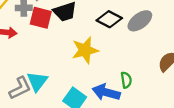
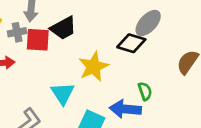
black diamond: (109, 19) -> (131, 43), moved
cyan triangle: (37, 81) -> (63, 93), moved

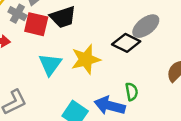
gray cross: (17, 32) -> (17, 14), turned 30
cyan triangle: (63, 93) -> (50, 64), moved

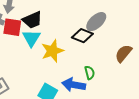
cyan triangle: (50, 64) -> (31, 38), moved

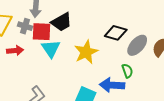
gray ellipse: (96, 22) -> (137, 45), moved
cyan triangle: (31, 38) -> (51, 49), moved

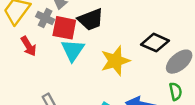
red arrow: (15, 51) -> (29, 46), turned 56
green semicircle: (127, 71) -> (176, 91), moved

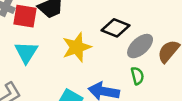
cyan triangle: (73, 50) -> (26, 52), moved

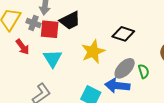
gray ellipse: (140, 46) -> (125, 68), moved

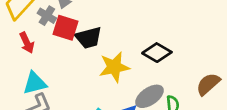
black trapezoid: (70, 21) -> (89, 38), moved
cyan triangle: (53, 58) -> (35, 83), moved, turned 36

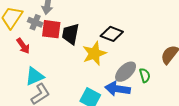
black trapezoid: (89, 38) -> (70, 34), turned 125
black diamond: (157, 53) -> (112, 34), moved

